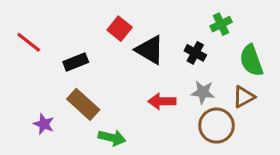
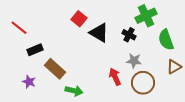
green cross: (221, 24) -> (146, 16), size x1.5
black rectangle: (76, 62) -> (35, 50), moved
brown triangle: (244, 97) -> (174, 67), moved
red arrow: (162, 101) -> (115, 77), moved, turned 66

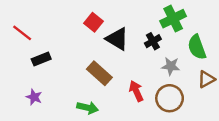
black cross: (129, 35) -> (153, 41), turned 32
gray star: (134, 61) -> (171, 66), moved
brown rectangle: (55, 69) -> (99, 73), moved

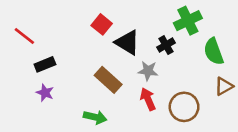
gray star: (171, 66) -> (148, 71), moved
purple star: (34, 97) -> (45, 93), moved

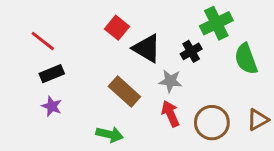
red line: (24, 36) -> (43, 41), moved
brown triangle: (224, 86) -> (258, 120), moved

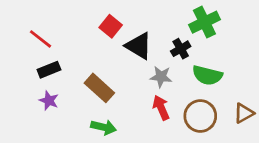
green semicircle: (246, 59) -> (207, 75), moved, turned -56
brown rectangle: (124, 91) -> (99, 88), moved

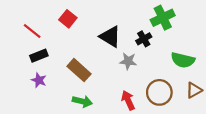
red square: (111, 26) -> (68, 19), moved
green semicircle: (207, 75) -> (183, 60), moved
red arrow: (161, 108) -> (128, 100), moved

